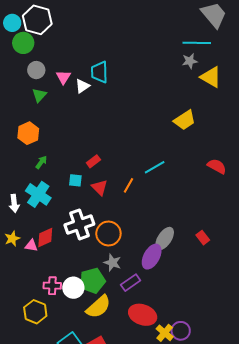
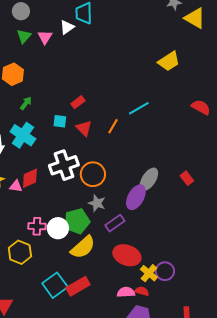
pink triangle: (63, 77) -> (45, 37), moved

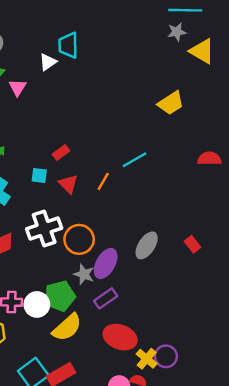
pink triangle: (45, 37) -> (18, 87), moved
red semicircle: (201, 107) -> (209, 159), turned -30
purple ellipse: (136, 197) -> (106, 263), moved

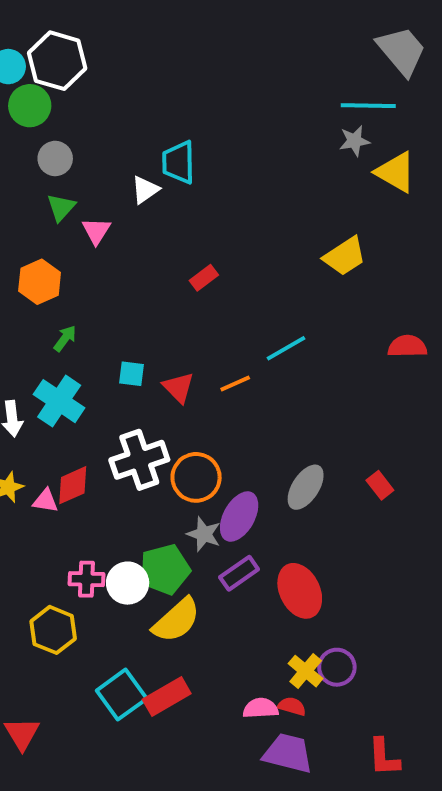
red rectangle: (61, 153) -> (204, 278), moved
orange line: (103, 181) -> (235, 383), turned 36
red ellipse: (120, 337) -> (300, 591), moved, turned 44

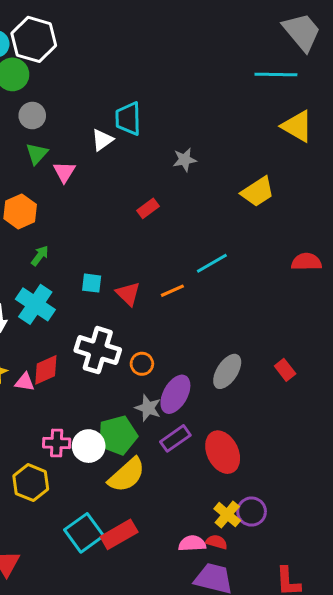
gray star: (355, 141) -> (185, 160), moved
white cross: (139, 460) -> (98, 350), turned 36
orange circle: (196, 477) -> (142, 364), size x0.6

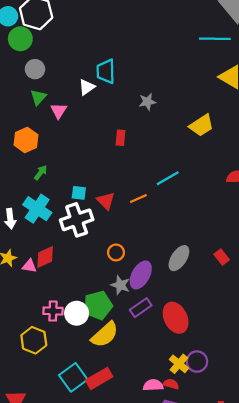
red rectangle: (148, 208) -> (120, 138), turned -48
white cross: (98, 350) -> (77, 220), moved, turned -36

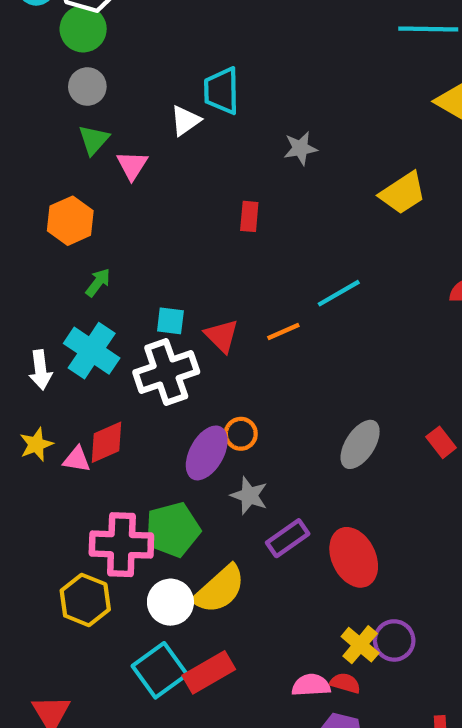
green circle: (20, 39) -> (83, 29), moved
purple ellipse: (141, 275) -> (207, 453), moved
green pentagon: (98, 305) -> (173, 530), moved
pink cross: (53, 311) -> (121, 545), size x1.6
white circle: (77, 313) -> (170, 602), moved

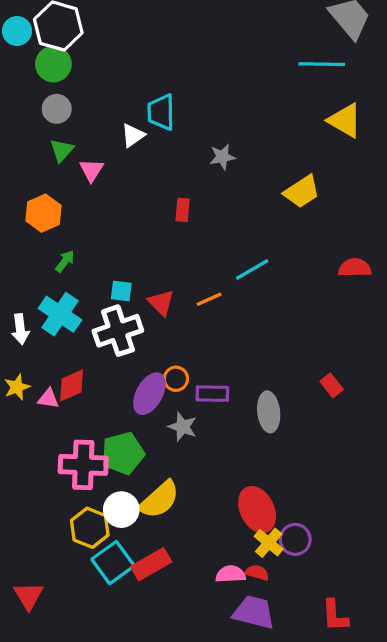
gray ellipse: (360, 444) -> (269, 412), moved, turned -39
purple rectangle: (288, 538) -> (212, 394), moved, turned 36
red ellipse: (354, 557) -> (257, 510), moved
yellow hexagon: (85, 600) -> (90, 528), moved

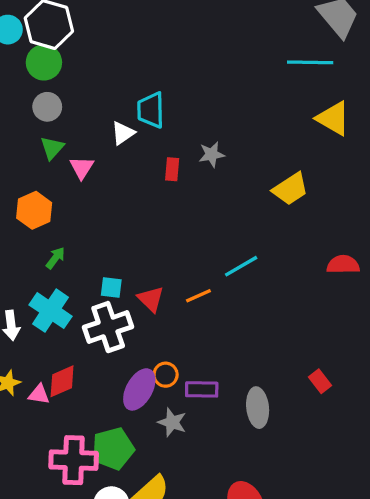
red rectangle: (183, 210) -> (172, 169), moved

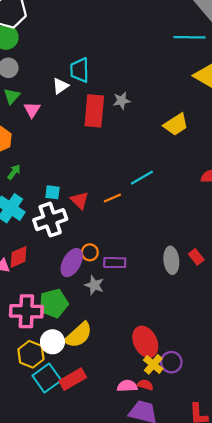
red rectangle: (172, 169) -> (94, 111), size x2.0
gray ellipse: (258, 408) -> (171, 260), moved

